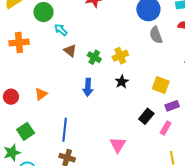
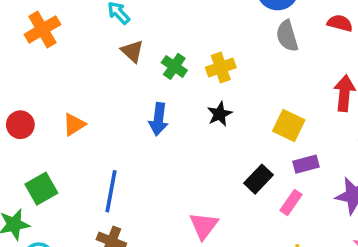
orange cross: (19, 42) -> (42, 29), turned -30

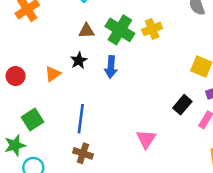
brown triangle: (132, 51) -> (86, 31), moved, turned -42
green cross: (174, 66) -> (120, 30), size x1.6
black star: (220, 114) -> (79, 60), moved

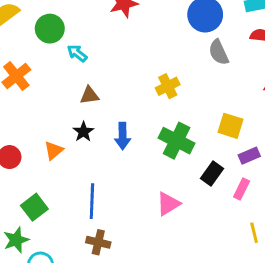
green cross: (120, 30) -> (177, 141), moved
pink triangle: (146, 139) -> (168, 204), moved, turned 30

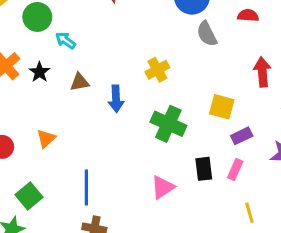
black star: (83, 132) -> (39, 72), moved
blue arrow: (123, 136) -> (116, 99), moved
black rectangle: (212, 174) -> (204, 169), moved, turned -40

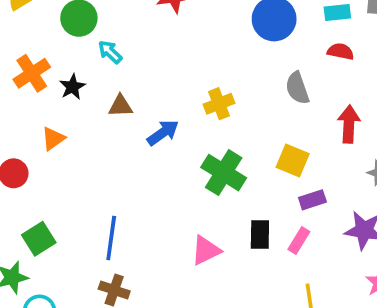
gray semicircle: (207, 34) -> (297, 88), moved
blue arrow: (116, 99) -> (163, 133), turned -130
orange triangle: (46, 139) -> (53, 139), moved

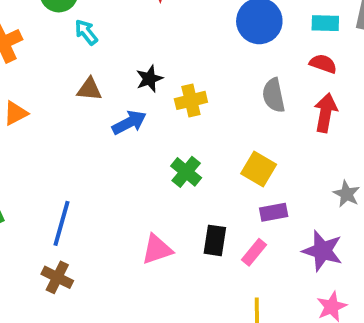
black star: (72, 87) -> (149, 79), moved
red arrow: (349, 124) -> (326, 113), moved
green cross: (224, 173) -> (186, 172), size x0.7

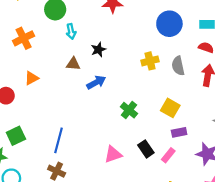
cyan arrow: (86, 32) -> (71, 31), turned -152
black star: (149, 79) -> (98, 50), moved
yellow cross: (191, 100) -> (150, 61), moved
black rectangle: (215, 240) -> (146, 149), turned -42

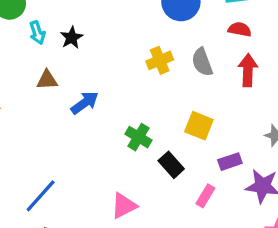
black star: (98, 50) -> (72, 38), moved
purple rectangle: (179, 132) -> (230, 162), moved
blue line: (58, 140) -> (41, 196), turned 35
black rectangle: (146, 149) -> (171, 165), moved

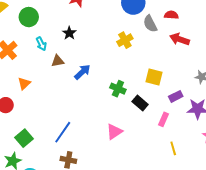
cyan arrow: (37, 33) -> (41, 44), moved
gray semicircle: (202, 62) -> (150, 24), moved
red arrow: (248, 70) -> (179, 39), turned -66

